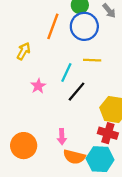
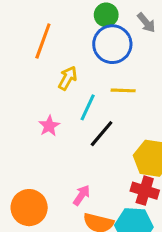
orange line: (53, 26) -> (43, 41), moved
yellow arrow: (24, 51) -> (68, 78), moved
pink arrow: (62, 137) -> (82, 195), turned -144

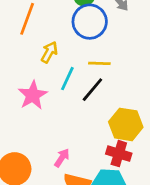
pink star: (49, 126) -> (33, 95), size x1.5
black line: (102, 134) -> (92, 90), moved

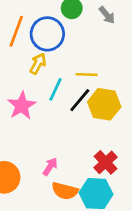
blue circle: (90, 22) -> (47, 34), moved
yellow hexagon: (126, 124) -> (104, 104), moved
red cross: (119, 154) -> (106, 162), turned 30

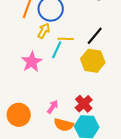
yellow line: (87, 75) -> (66, 39), moved
black line: (80, 100) -> (95, 36), moved
red cross: (106, 162) -> (84, 104), moved

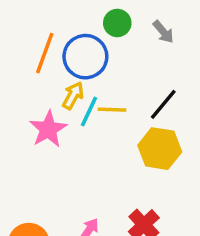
cyan line: (57, 50) -> (89, 111), moved
pink star: (32, 62) -> (48, 129), moved

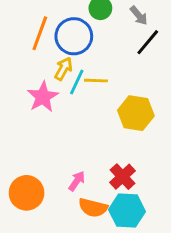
black line: (163, 104) -> (148, 42), moved

